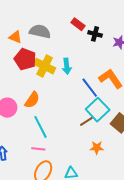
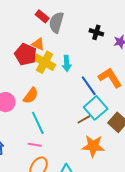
red rectangle: (78, 24) -> (42, 16), moved
gray semicircle: (40, 31) -> (56, 22), moved, turned -90
orange triangle: (15, 37) -> (38, 44), moved
orange star: (97, 148) -> (93, 146), size x1.6

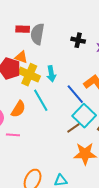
red rectangle: (42, 16) -> (23, 29), turned -32
cyan line: (38, 123) -> (41, 100), moved
pink line: (35, 145) -> (13, 135), moved

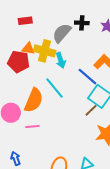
gray semicircle: (37, 34) -> (62, 33), moved, turned 40
yellow cross: (29, 75) -> (45, 51), moved
orange semicircle: (18, 109) -> (34, 100), size x1.4

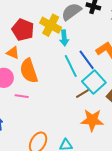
orange triangle: (28, 49) -> (13, 53), moved
cyan line: (54, 88) -> (71, 66), moved
orange semicircle: (34, 100) -> (29, 71), turned 125

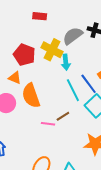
brown line: (82, 94) -> (63, 116), moved
pink line: (22, 96) -> (48, 124), moved

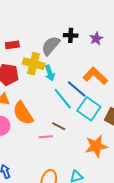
red rectangle: (40, 16) -> (12, 45), moved
brown line: (63, 116) -> (59, 126), turned 72

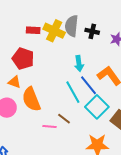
gray semicircle: (51, 46) -> (72, 26), moved, turned -45
yellow cross: (34, 64) -> (54, 31), moved
cyan arrow: (50, 73) -> (79, 64), moved

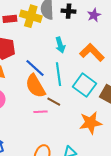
blue line: (88, 85) -> (35, 68), moved
cyan line: (73, 92) -> (59, 74), turned 30
orange semicircle: (31, 99) -> (35, 86), moved

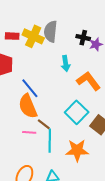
black cross: (69, 11) -> (83, 38), moved
cyan arrow: (60, 45) -> (66, 63), moved
cyan line: (59, 74) -> (50, 141), moved

